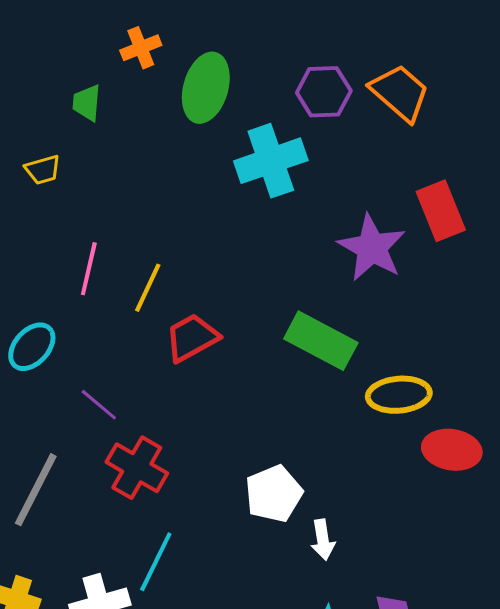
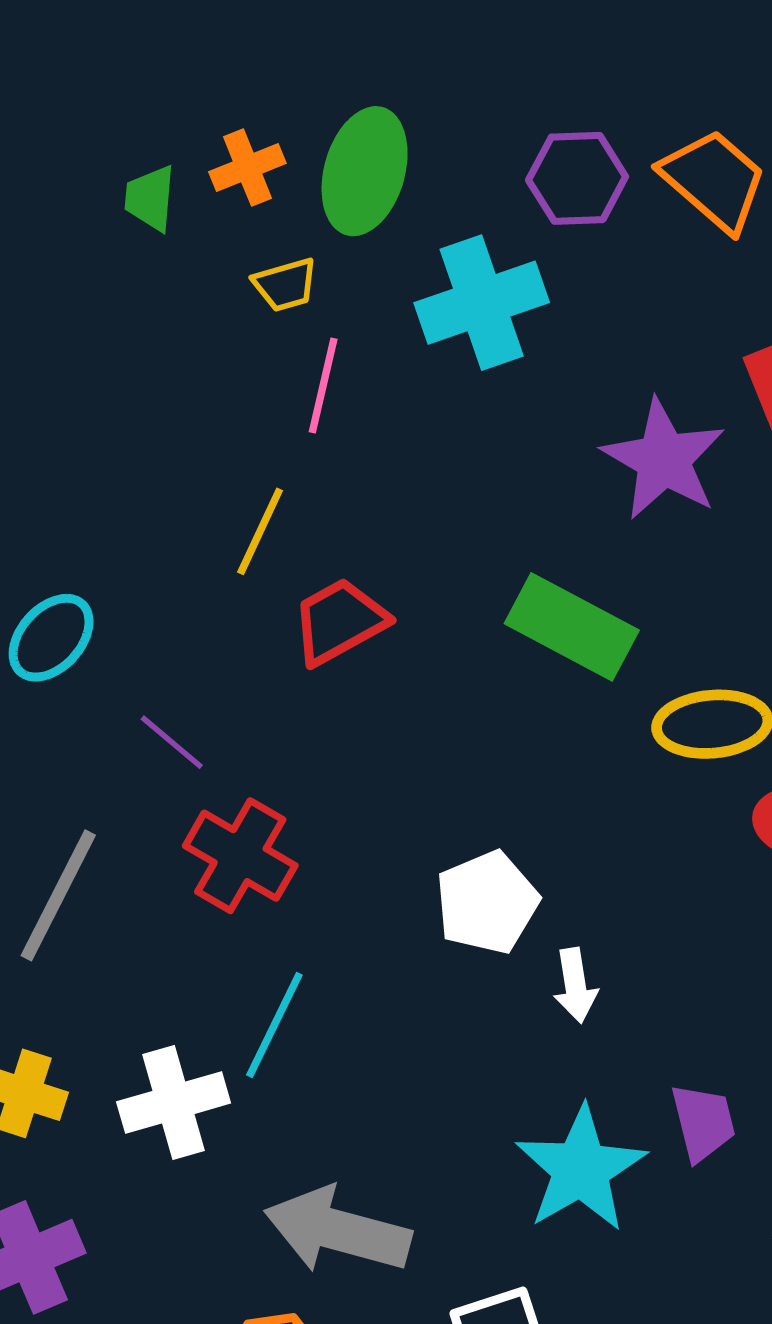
orange cross: (141, 48) -> (247, 168), moved
yellow trapezoid: (43, 170) -> (285, 285), moved
pink line: (89, 269) -> (323, 386), moved

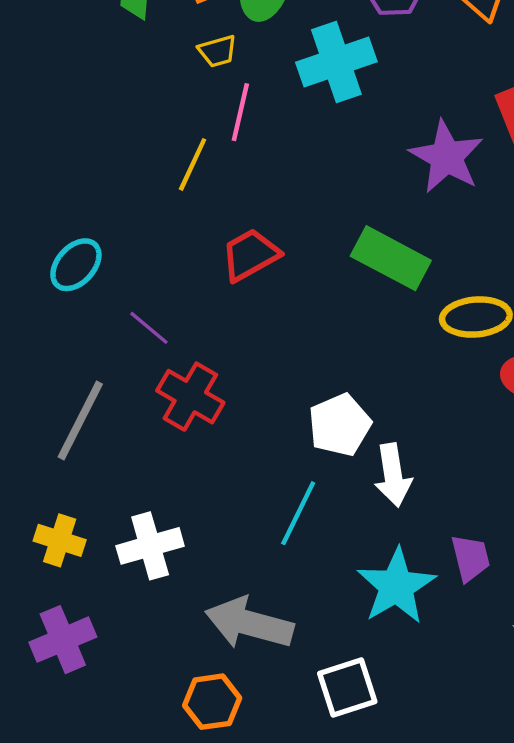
yellow line: (260, 531) -> (193, 164), moved
white arrow: (575, 985) -> (393, 475), size x1.4
cyan line: (274, 1025) -> (298, 513), moved

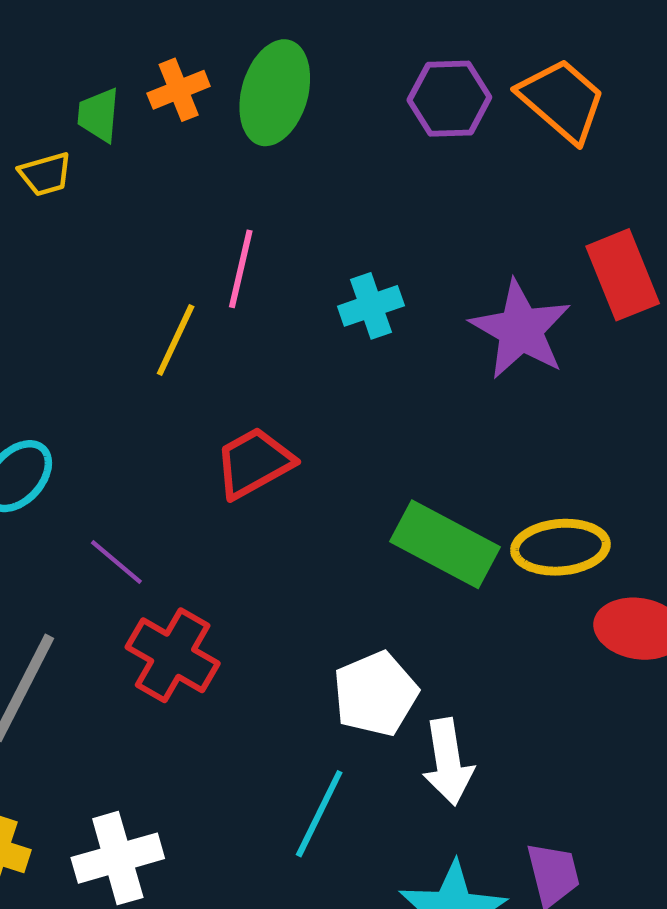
yellow trapezoid: (218, 51) -> (45, 174), moved
cyan cross: (336, 62) -> (371, 306), moved, size x0.6
green rectangle: (391, 258) -> (445, 544), moved

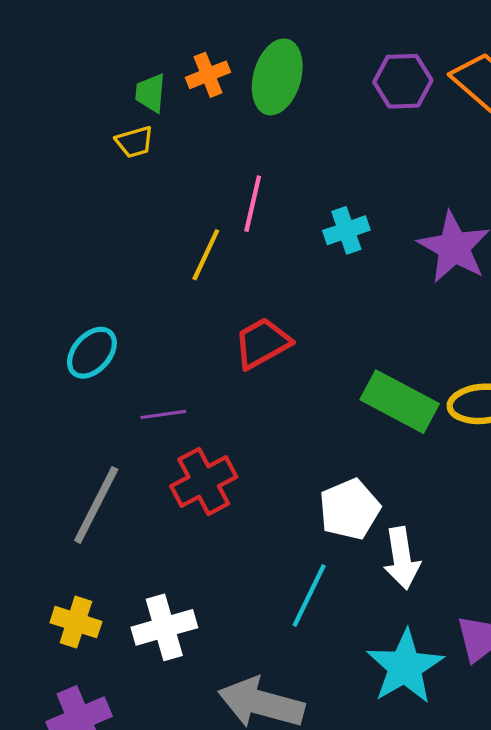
yellow trapezoid: (45, 174) -> (135, 142), moved
purple line: (116, 562) -> (163, 414), turned -48
red cross: (173, 655) -> (204, 482), turned 32

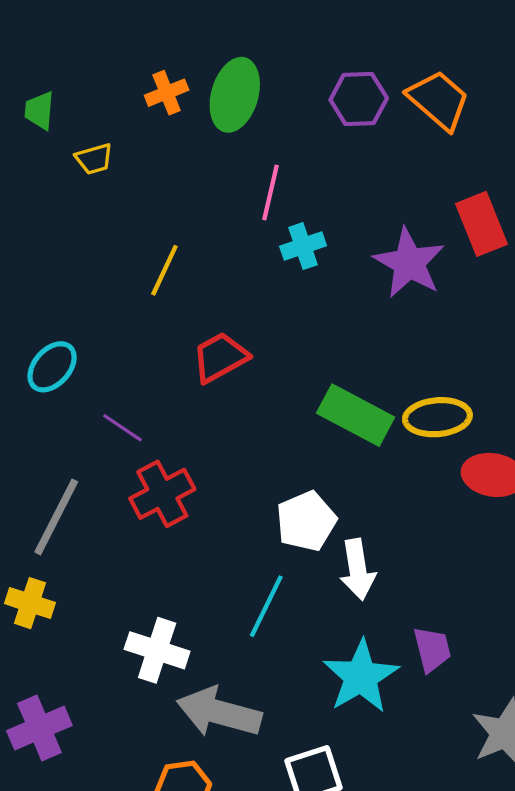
green trapezoid: (150, 93) -> (39, 111), moved
pink line: (253, 204) -> (270, 192), moved
purple line: (163, 414) -> (122, 428), turned 42
yellow cross: (76, 622) -> (30, 603), moved
white cross: (164, 627) -> (157, 650), moved, turned 34

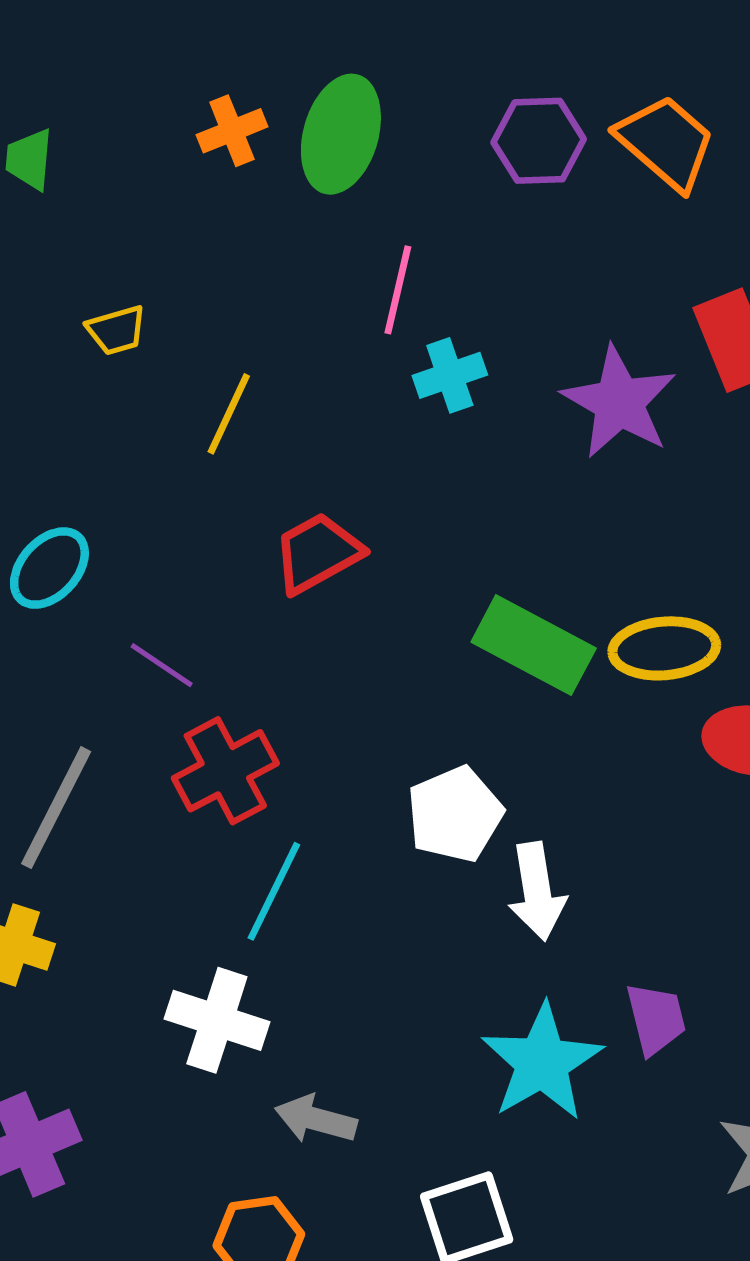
yellow trapezoid: (94, 159) -> (116, 330), moved
cyan line: (266, 606) -> (274, 891), moved
gray arrow: (219, 712) -> (316, 1119), size x0.6

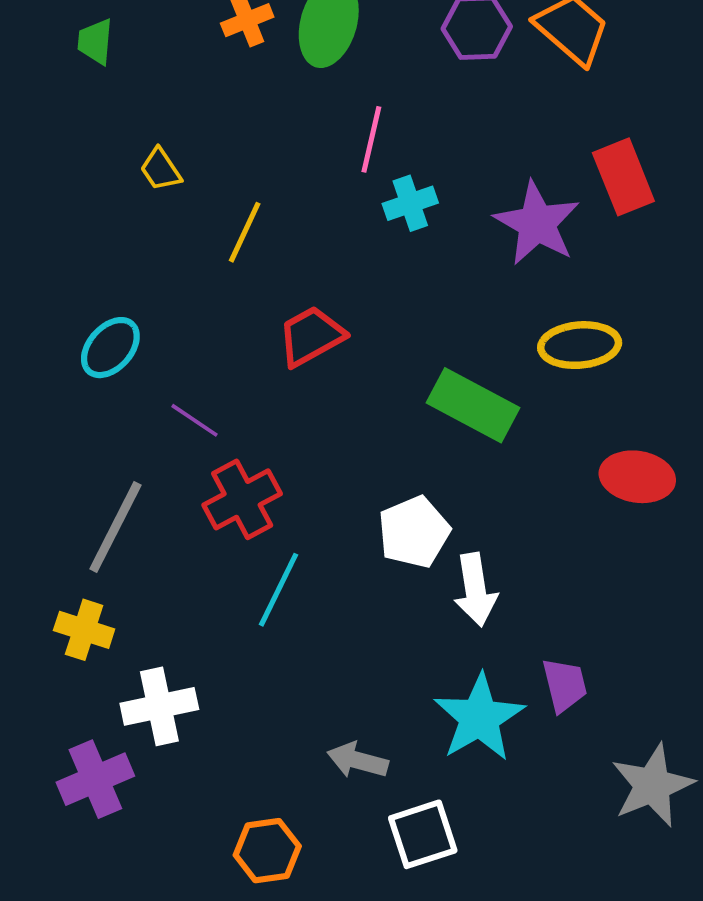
yellow trapezoid: (116, 330) -> (161, 169), turned 72
yellow ellipse: (664, 648) -> (580, 345), moved
white cross: (217, 1020) -> (159, 706), moved, turned -30
gray arrow: (316, 1119) -> (358, 760), moved

